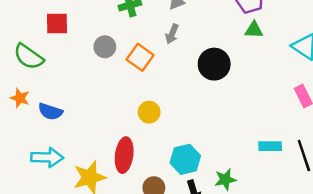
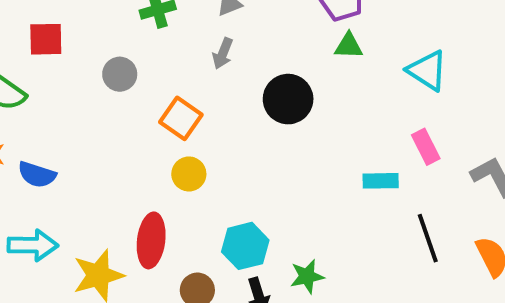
orange square: (140, 57) -> (181, 118), moved
cyan rectangle: (270, 146) -> (381, 181), moved

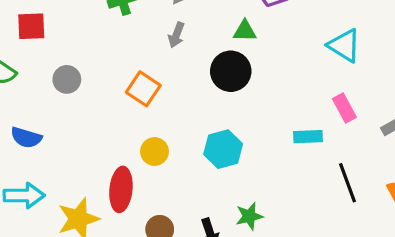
green triangle: (349, 46) -> (245, 31), moved
gray circle: (120, 74) -> (67, 79), moved
yellow circle: (189, 174) -> (155, 151), moved
cyan hexagon: (245, 246) -> (223, 149), moved

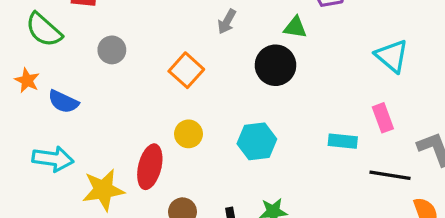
black line: (348, 183) -> (390, 175), moved, turned -69

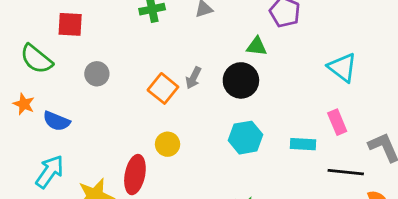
gray arrow: (227, 22) -> (193, 78), moved
cyan hexagon: (257, 141) -> (246, 138), moved
cyan arrow: (53, 159) -> (50, 172), turned -60

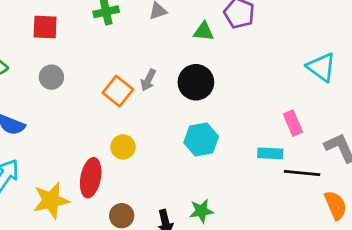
red square: (70, 24) -> (45, 27), moved
green triangle: (257, 46) -> (204, 31), moved
cyan triangle: (342, 67) -> (321, 67), moved
cyan rectangle: (303, 144) -> (270, 153), moved

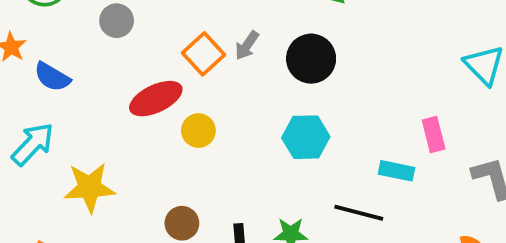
black line: (302, 173) -> (359, 213), moved
red ellipse: (91, 178) -> (156, 99), moved, turned 45

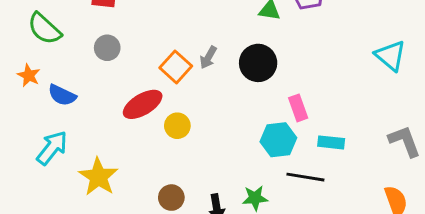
pink rectangle: (434, 135) -> (298, 108), moved
cyan hexagon: (306, 137) -> (278, 140), moved
yellow star: (90, 187) -> (98, 177), turned -30

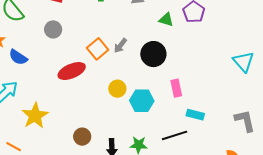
yellow circle: (177, 126) -> (117, 89), moved
cyan hexagon: (278, 140) -> (142, 101), moved
black line: (305, 177) -> (175, 135), turned -35

